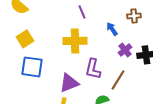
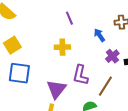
yellow cross: (75, 41) -> (62, 47), size x0.7
purple triangle: (69, 83) -> (56, 89), turned -30

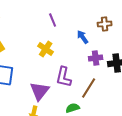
yellow cross: (62, 47) -> (46, 49), turned 35
purple cross: (112, 56) -> (96, 58), turned 32

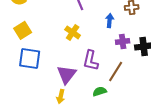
blue arrow: (83, 37) -> (110, 20), turned 40

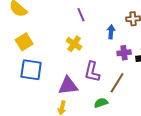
purple triangle: (67, 74) -> (68, 86), turned 45

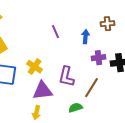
purple line: (81, 15) -> (55, 32), moved
yellow cross: (74, 44) -> (34, 67), moved

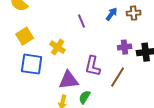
blue arrow: (85, 37) -> (112, 14), moved, turned 32
yellow cross: (34, 67) -> (58, 47), moved
green semicircle: (75, 108) -> (85, 97), moved, turned -40

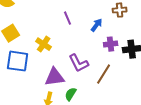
blue arrow: (112, 14) -> (97, 25), moved
purple L-shape: (93, 66) -> (79, 63), turned -40

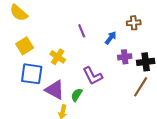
brown line: (104, 74) -> (141, 87), moved
purple triangle: (55, 77) -> (55, 90), moved, turned 35
green semicircle: (71, 94) -> (77, 95), moved

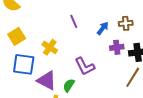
brown cross: (134, 23) -> (126, 23), moved

